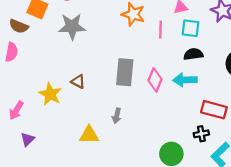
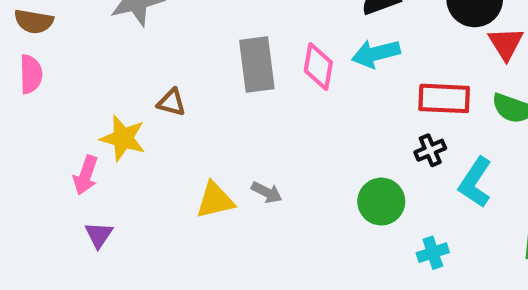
pink arrow: (16, 110) -> (86, 175), moved
gray arrow: (117, 116) -> (267, 192), moved, turned -64

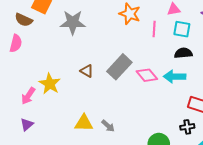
gray rectangle: (257, 65) -> (119, 67), turned 35
pink diamond: (318, 66) -> (147, 75), turned -65
brown triangle: (172, 102) -> (87, 71), moved

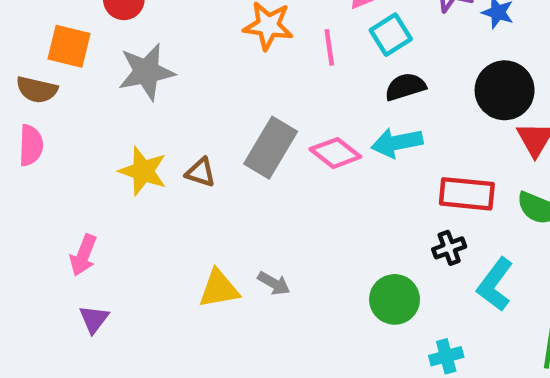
cyan square: (182, 29) -> (391, 35), turned -30
yellow star: (50, 84) -> (143, 171), moved

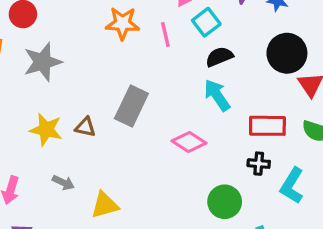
cyan arrow: (397, 143) -> (217, 95), turned 72
pink diamond: (335, 153) -> (189, 142), moved
black cross: (449, 248) -> (259, 164), turned 30
gray arrow: (274, 283) -> (63, 183), moved

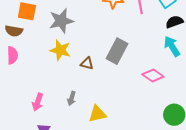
yellow star: (46, 130) -> (60, 50), moved
gray arrow: (63, 183) -> (72, 98), turned 80

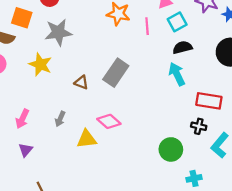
yellow star: (60, 50) -> (40, 64), moved
pink diamond: (153, 76) -> (109, 121), moved

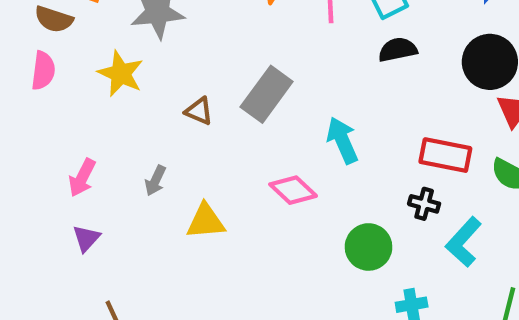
cyan arrow: (177, 74) -> (342, 140), moved
pink diamond: (109, 121) -> (293, 190), moved

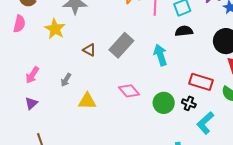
cyan arrow: (342, 140) -> (160, 55), moved
green circle: (369, 247) -> (164, 103), moved

